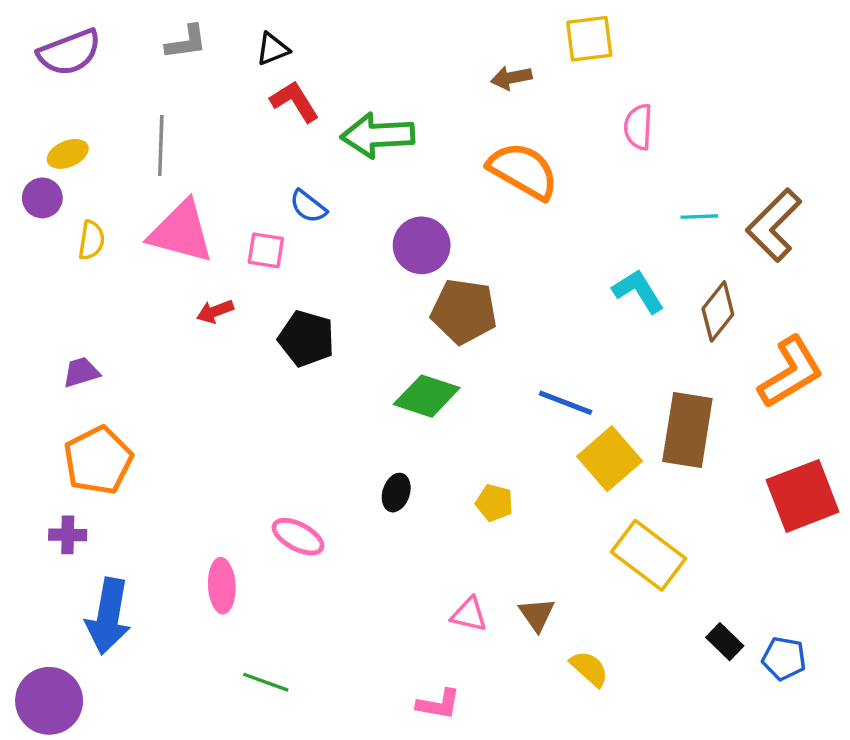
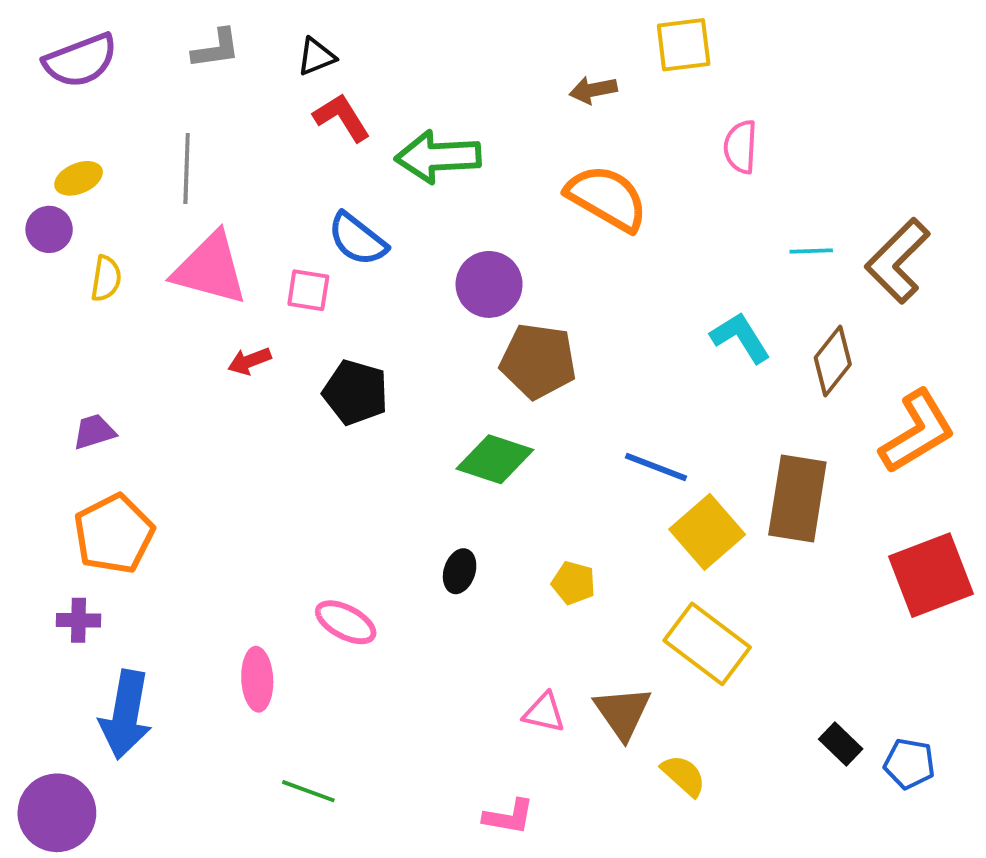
blue semicircle: (308, 206) -> (357, 239), size x1.4
yellow rectangle: (648, 555) -> (707, 644), moved
brown triangle: (537, 614) -> (623, 713), size x1.4

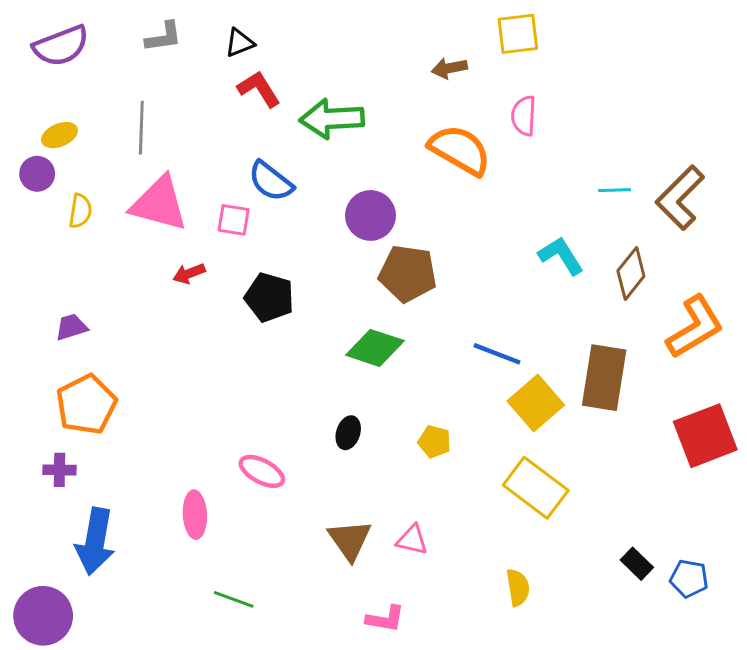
pink semicircle: (740, 147) -> (524, 116), moved
brown triangle: (623, 713) -> (350, 540), moved
yellow semicircle: (684, 775) -> (518, 588), turned 39

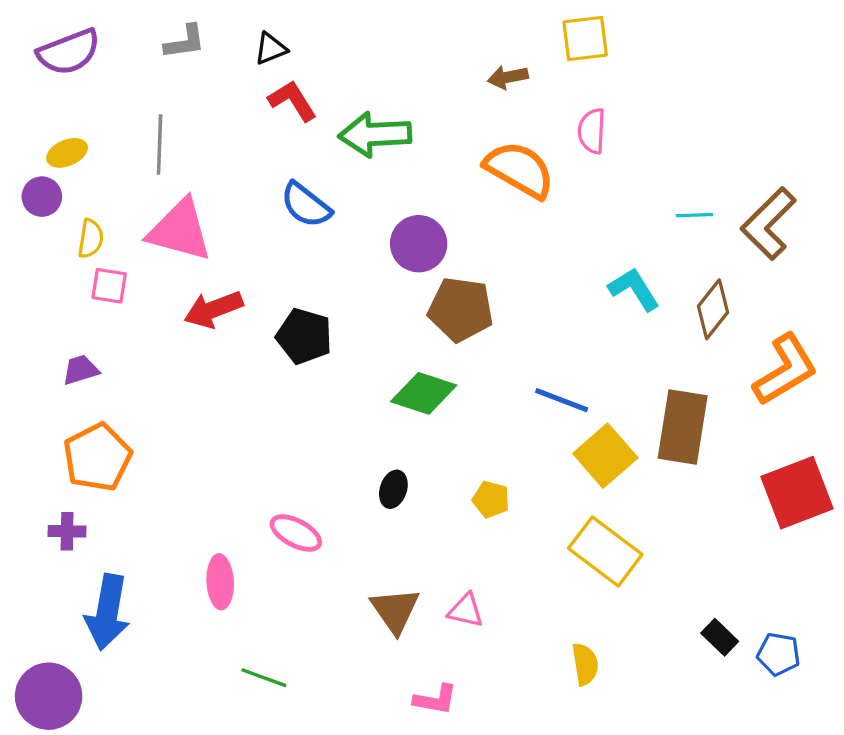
pink square: (234, 220) -> (109, 286), moved
red arrow: (189, 273) -> (213, 309), size x1.6

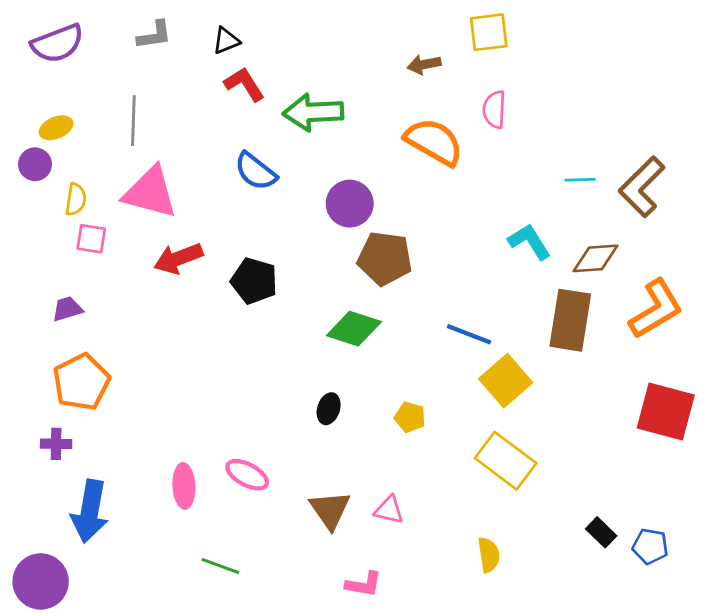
brown diamond: (713, 309) -> (596, 258), turned 48
brown rectangle: (683, 427) -> (570, 320), moved
red square: (797, 493) -> (666, 412), turned 36
pink ellipse: (296, 533) -> (247, 475), moved

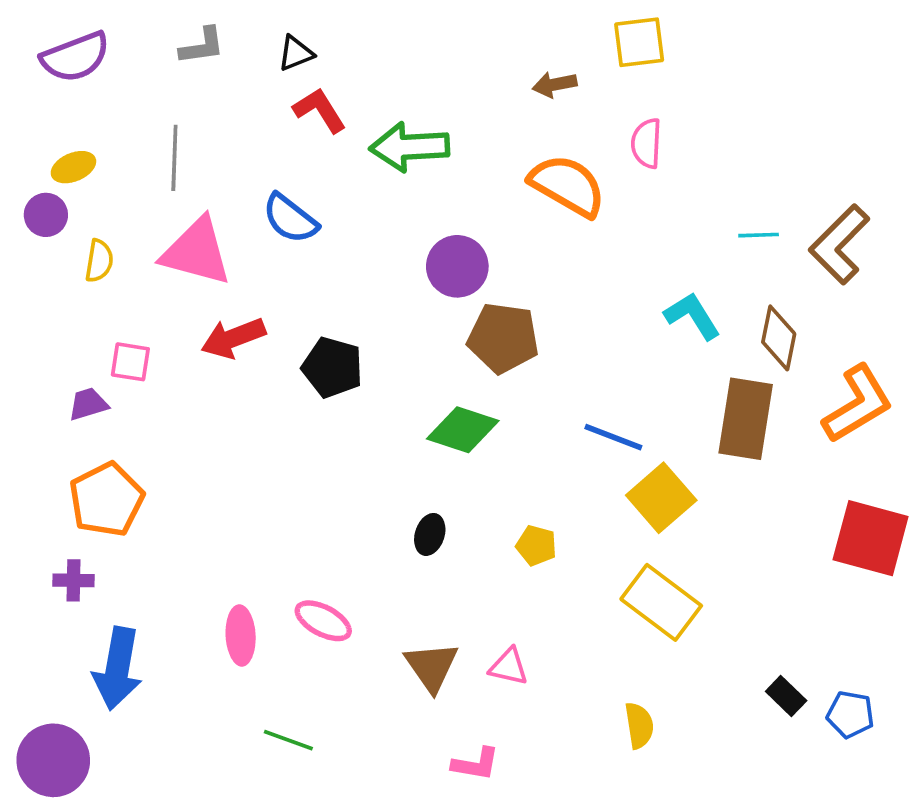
blue semicircle: (256, 171) -> (290, 219), moved
pink square: (91, 239) -> (130, 362), moved
brown diamond: (596, 258) -> (779, 338), turned -75

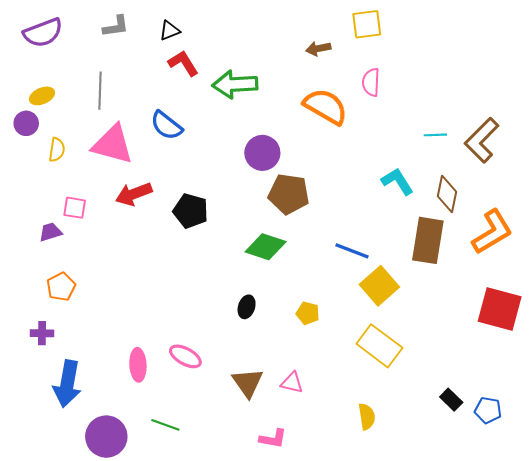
orange pentagon: (107, 500) -> (61, 287), size x0.7
purple circle: (53, 760) -> (106, 437), moved

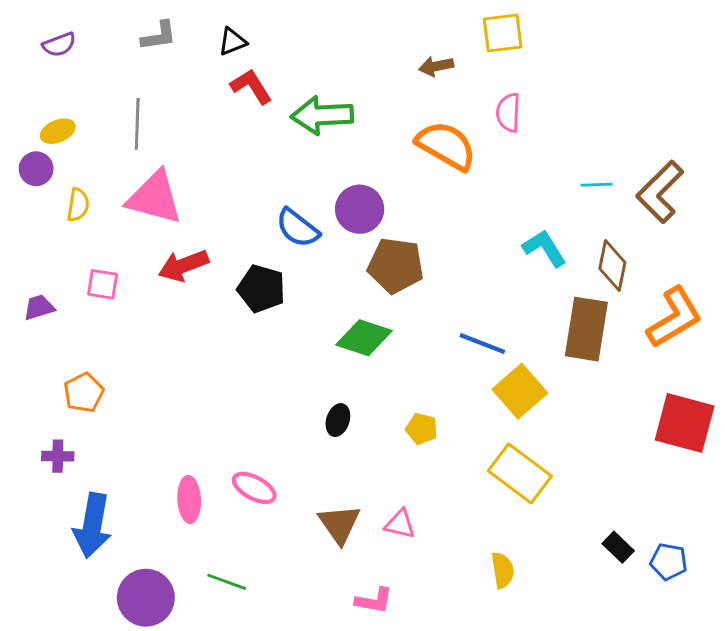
purple semicircle: (43, 33) -> (59, 45), size x0.6
blue semicircle: (166, 125) -> (297, 228), moved
purple trapezoid: (50, 232) -> (39, 307), moved

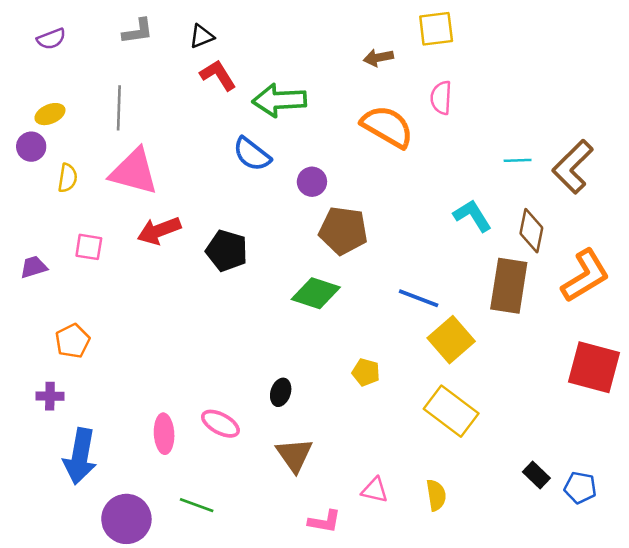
purple circle: (360, 209) -> (312, 182), size x0.7
blue semicircle: (297, 228) -> (252, 154), moved
black ellipse: (338, 420) -> (281, 392), moved
pink triangle: (400, 524) -> (375, 490), moved

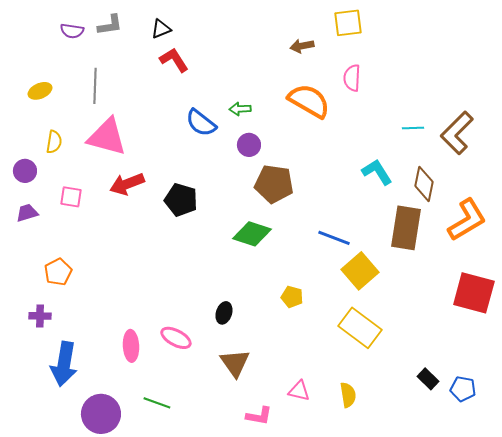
purple semicircle: (51, 39) -> (72, 31), moved, turned 30
green arrow: (279, 100) -> (240, 109), moved, size x0.5
purple circle: (31, 147) -> (25, 171), moved

